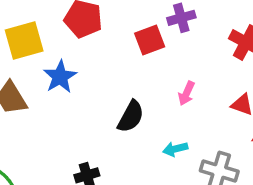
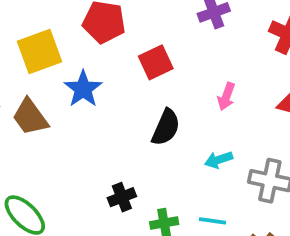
red square: (150, 40) -> (156, 62), moved

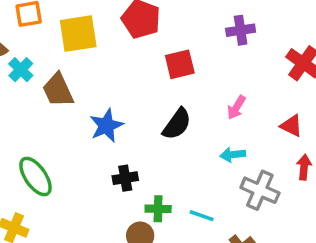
blue star: (83, 89) -> (106, 126), moved
cyan arrow: (219, 160) -> (233, 155), moved

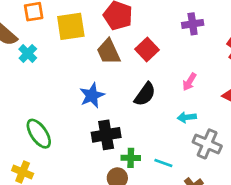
red square: (180, 64) -> (147, 49), turned -30
brown trapezoid: (58, 90) -> (109, 52), moved
black cross: (125, 178) -> (106, 135), size x1.5

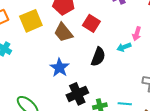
pink arrow: (189, 82) -> (137, 34), moved
cyan arrow: (187, 117) -> (124, 47), moved

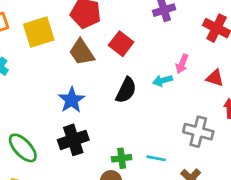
black cross: (77, 94) -> (73, 140), moved

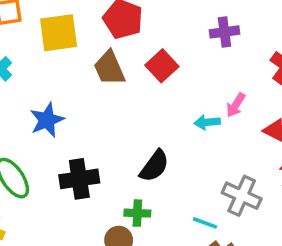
black semicircle: (126, 90) -> (154, 166), moved
blue star: (72, 100) -> (47, 120), moved
cyan line: (156, 158) -> (205, 223), moved

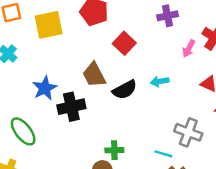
brown trapezoid: (109, 68) -> (94, 75), moved
pink arrow: (236, 105) -> (189, 49), moved
black semicircle: (154, 166) -> (125, 90), moved, turned 30
black cross: (79, 179) -> (71, 107), moved

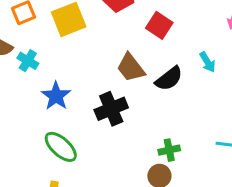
cyan arrow: (160, 81) -> (207, 62), turned -102
blue star: (45, 88) -> (56, 96), moved

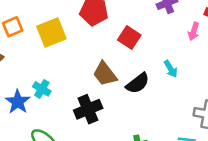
cyan cross: (28, 61) -> (42, 89), moved
blue star: (56, 96) -> (18, 102), moved

